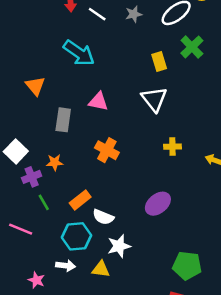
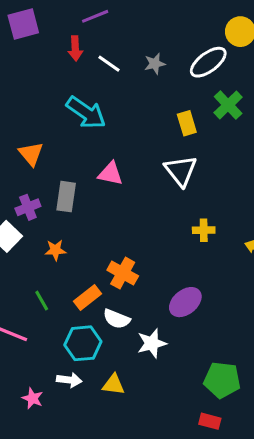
orange cross: (107, 150) -> (123, 273), moved
purple cross: (32, 177) -> (28, 207), moved
white star: (119, 246) -> (152, 343), moved

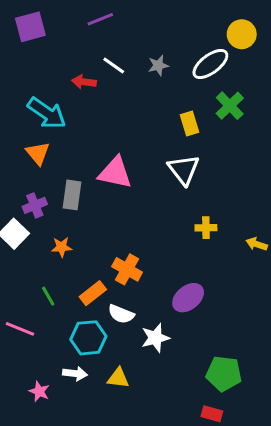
red arrow: (75, 48) -> (84, 82), moved, turned 100
cyan arrow: (86, 113) -> (47, 113), moved
pink triangle: (110, 174) -> (115, 173), size x1.4

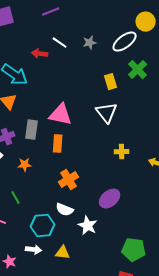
orange cross: (127, 269) -> (69, 180), turned 30
orange rectangle: (93, 293) -> (58, 144), moved, turned -48
white star: (155, 338) -> (88, 226), turned -30

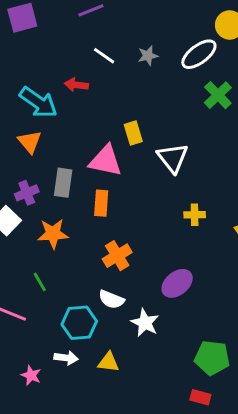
red arrow: (40, 54) -> (76, 85), moved
yellow rectangle: (111, 82) -> (133, 133), moved
orange star: (25, 165) -> (53, 234), size x1.5

